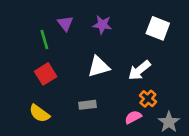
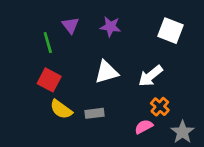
red square: (46, 74) -> (49, 80), turned -30
yellow semicircle: (39, 113) -> (61, 109), moved

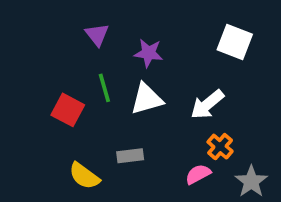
purple star: (110, 27) -> (148, 53), moved
green line: (48, 43) -> (104, 88), moved
yellow semicircle: (61, 109) -> (84, 176), moved

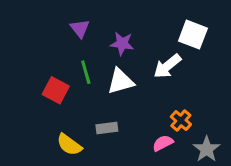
white arrow: (207, 104) -> (167, 66), moved

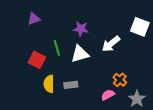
purple triangle: (80, 28) -> (34, 19), moved, turned 48
white square: (193, 35) -> (140, 27), moved
yellow semicircle: (69, 145) -> (49, 84), moved, turned 54

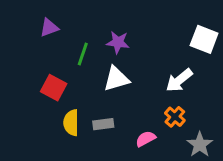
white arrow: (111, 44) -> (179, 80), moved
green line: (57, 48) -> (83, 54), moved, turned 35
pink semicircle: (108, 95) -> (146, 139), moved

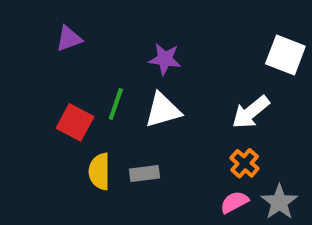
green line: (83, 54) -> (116, 104), moved
pink semicircle: (146, 139) -> (234, 202), moved

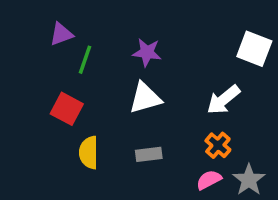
green line: (116, 104) -> (85, 60), moved
gray rectangle: (144, 173) -> (149, 154), moved

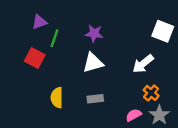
red square: (67, 109) -> (35, 58), moved
orange cross: (218, 145) -> (151, 93), moved

